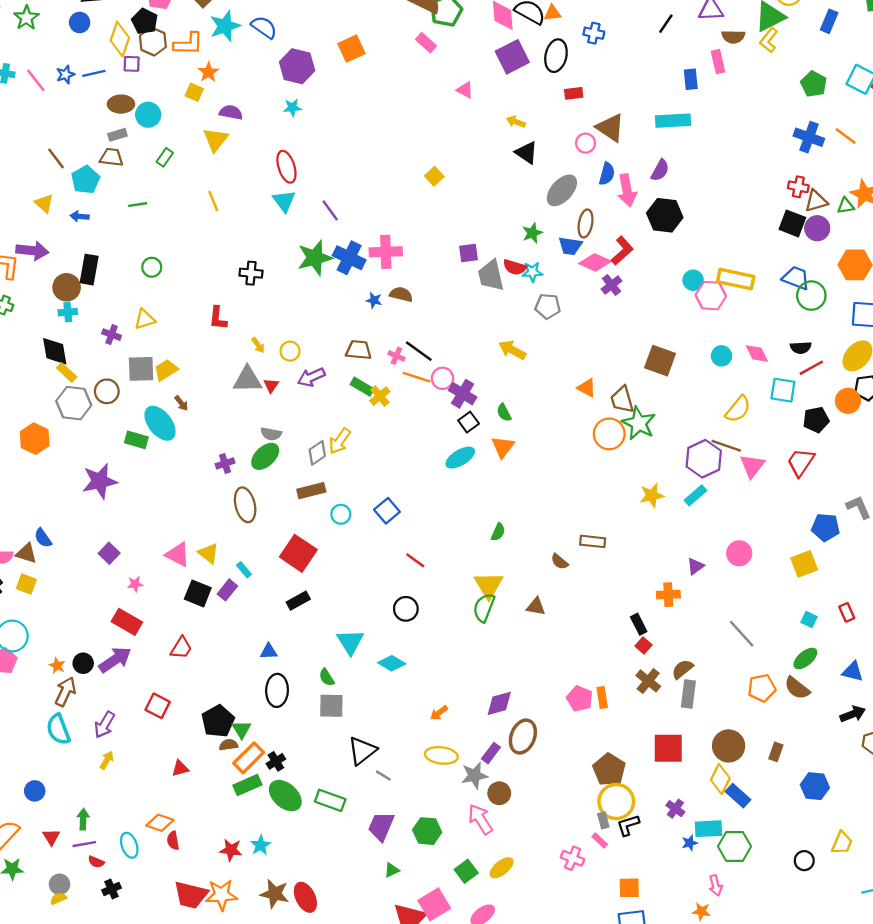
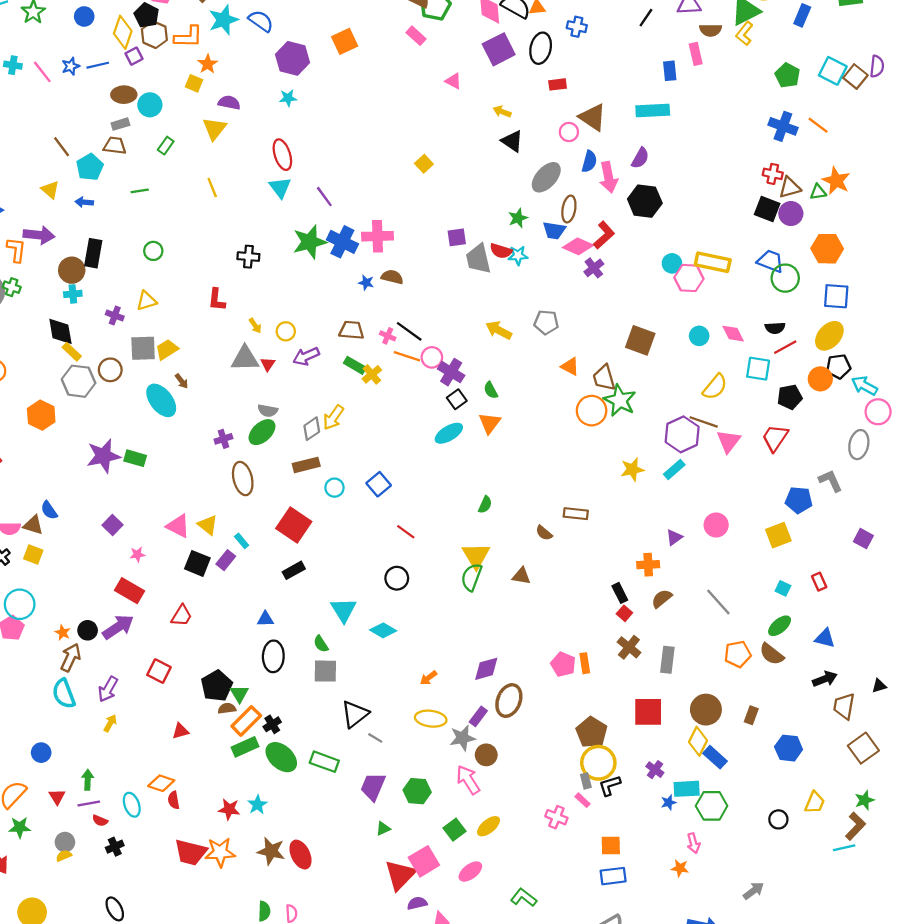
purple square: (132, 64) -> (134, 56), turned -30
gray pentagon: (548, 306) -> (546, 322), moved
green rectangle: (136, 440) -> (135, 458), moved
brown semicircle: (682, 669) -> (662, 599), moved

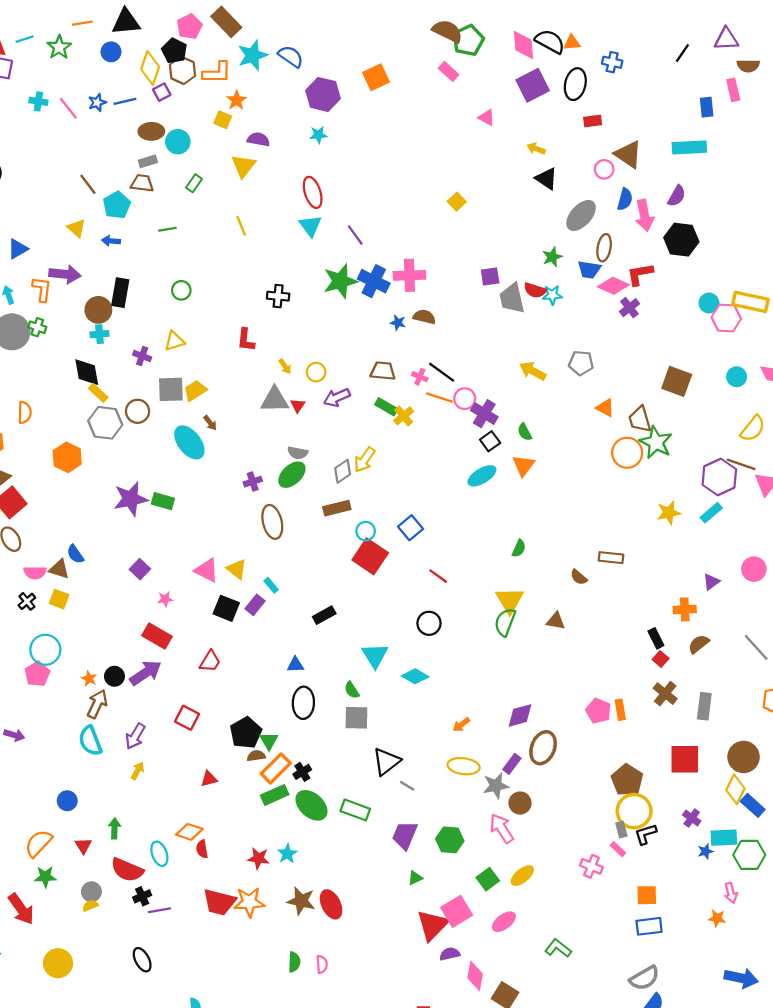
red L-shape: (604, 235) -> (640, 274), turned -148
red square: (294, 525) -> (370, 556), moved
purple line: (89, 804) -> (159, 910), moved
red semicircle: (100, 821) -> (127, 870), size x2.0

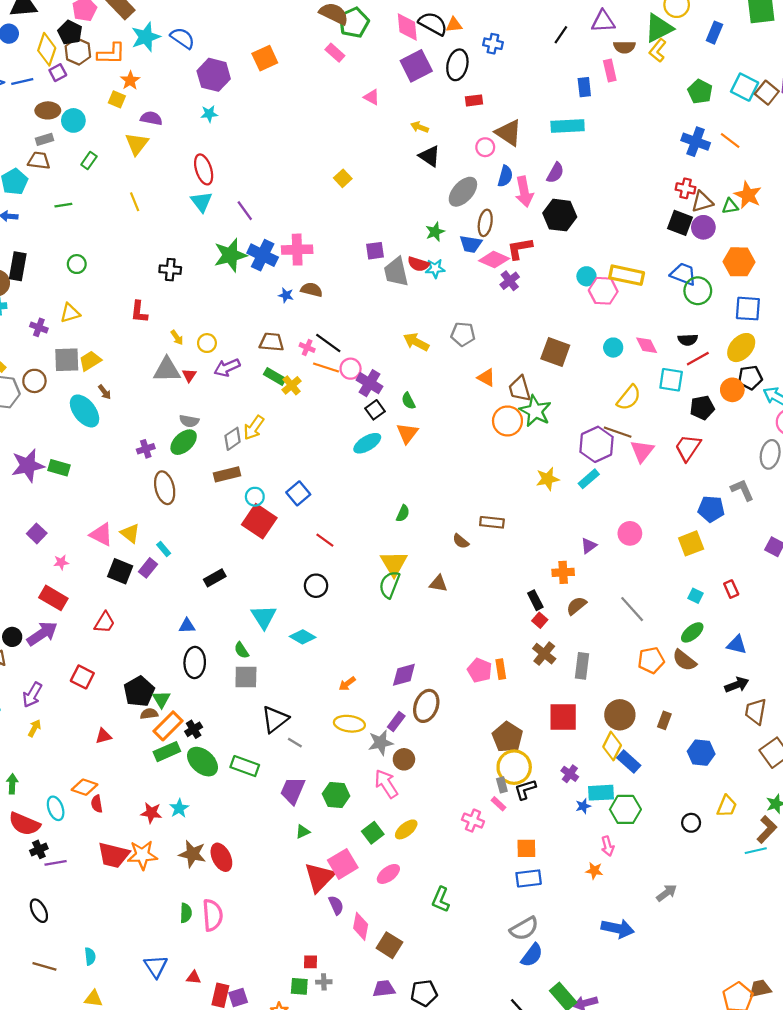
green L-shape: (558, 948) -> (441, 900), turned -105
purple semicircle: (450, 954) -> (336, 905), turned 78
pink semicircle: (322, 964) -> (213, 915), size x1.8

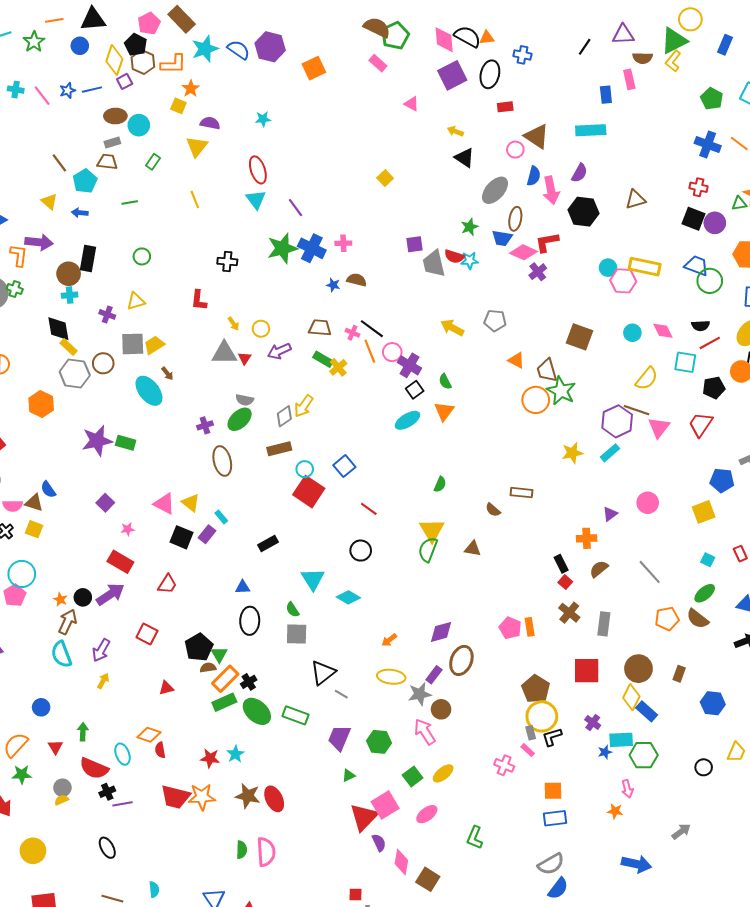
purple hexagon: (214, 75) -> (270, 47), moved
brown triangle: (702, 202) -> (635, 199), moved
pink cross: (297, 250) -> (343, 243), size x0.6
orange line: (326, 368) -> (370, 351), turned 50

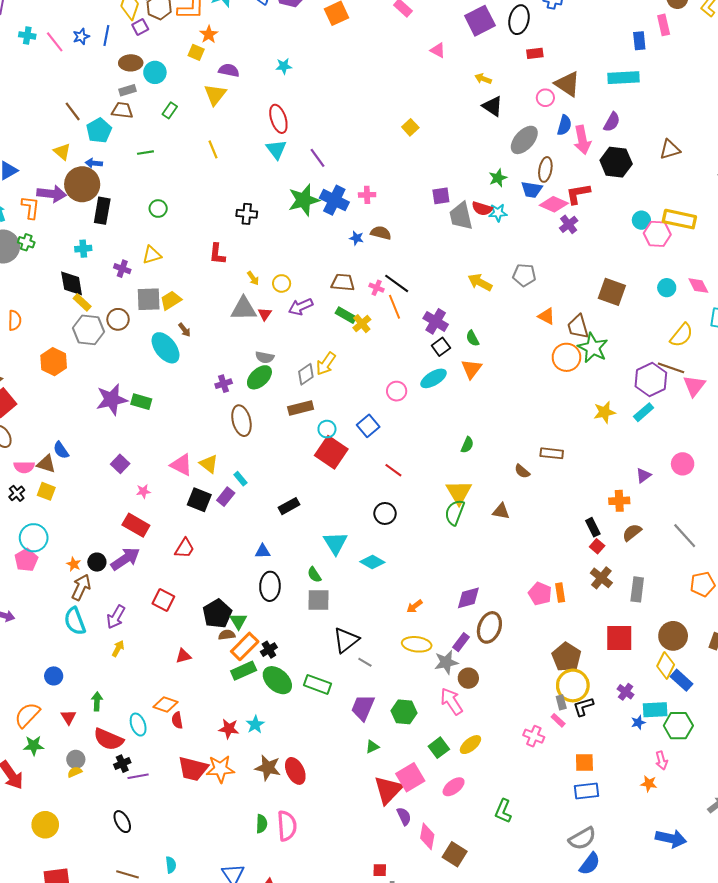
blue line: (92, 90) -> (106, 35), turned -66
brown circle: (69, 274) -> (82, 184), moved, size x1.4
pink circle: (392, 352) -> (397, 391), moved

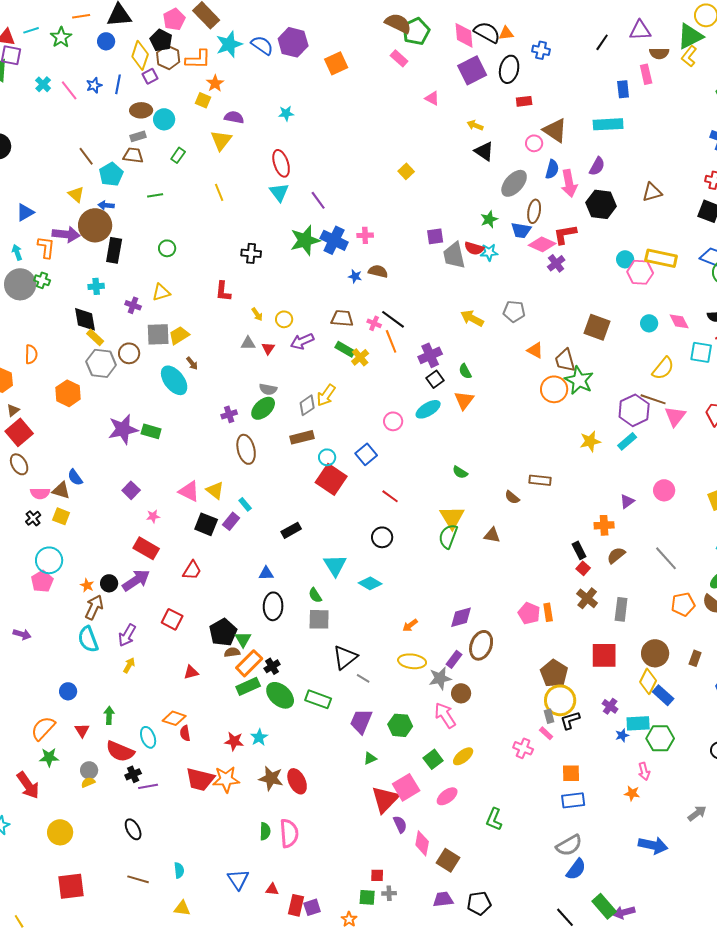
cyan cross: (27, 35) -> (43, 84), turned 35
gray triangle: (244, 309) -> (248, 343), size x0.6
purple cross: (436, 321) -> (430, 355), turned 35
green semicircle: (467, 445) -> (460, 472), turned 98

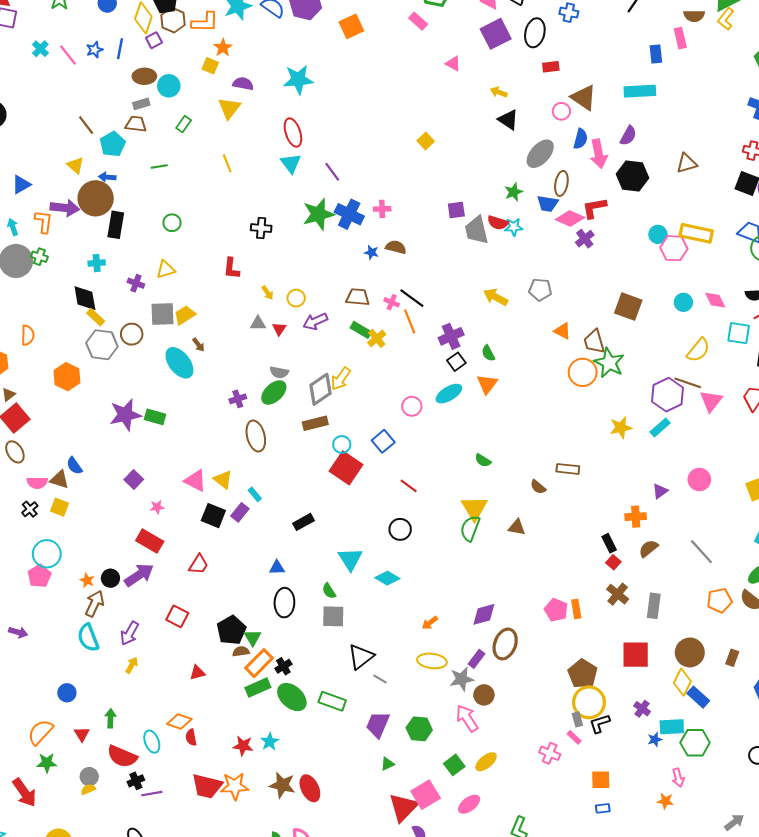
cyan star: (286, 113) -> (298, 79), size x1.8
gray diamond: (307, 405) -> (321, 389), size x1.4
blue rectangle: (573, 800) -> (603, 808), size x0.6

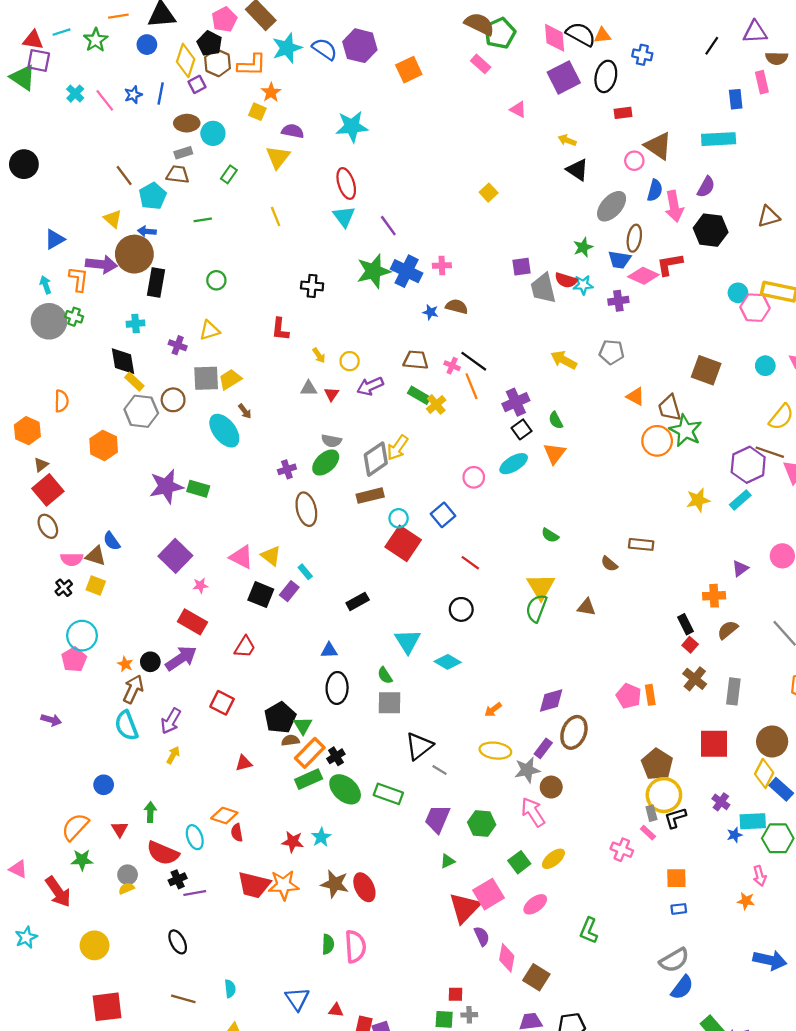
purple cross: (585, 239) -> (618, 301), moved, turned 30
purple square: (134, 480) -> (175, 556), size x1.6

